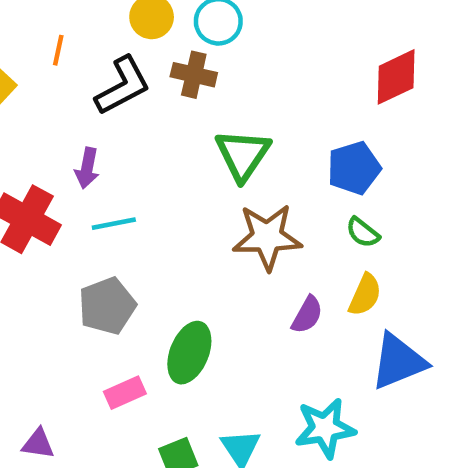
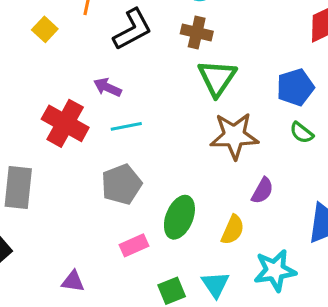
brown cross: (194, 75) -> (197, 32), moved
purple arrow: (87, 168) -> (107, 87), turned 104
yellow semicircle: (365, 295) -> (233, 230), moved

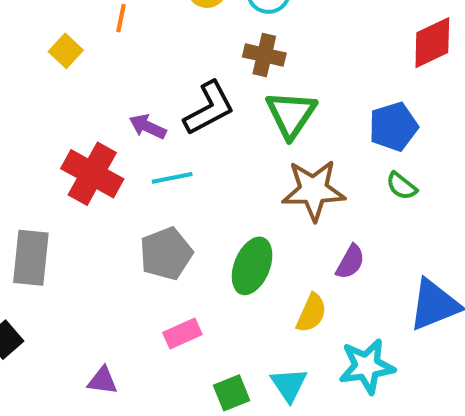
black L-shape: (132, 29) -> (209, 108), moved
green ellipse: (179, 217) -> (252, 266), moved

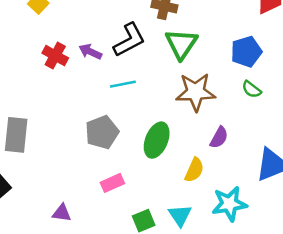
red cross: (92, 174) -> (55, 56), moved, size x0.7
cyan line: (172, 178) -> (123, 84), moved

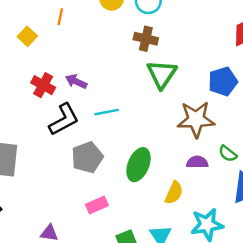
black L-shape: (129, 40) -> (64, 119), moved
green semicircle: (252, 89) -> (228, 154), moved
brown star: (196, 92) -> (196, 119), moved
purple semicircle: (219, 137) -> (197, 162), turned -120

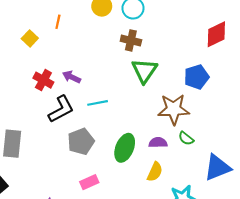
green semicircle: (228, 154) -> (186, 138), moved
purple semicircle: (197, 162) -> (158, 143), moved

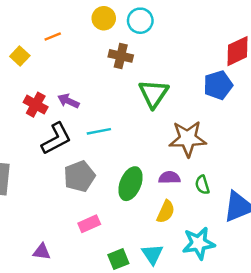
orange line: (58, 22) -> (53, 36), turned 56
brown cross: (131, 40) -> (121, 56), moved
blue pentagon: (197, 77) -> (218, 85), moved
green semicircle: (186, 138) -> (202, 185), moved, turned 35

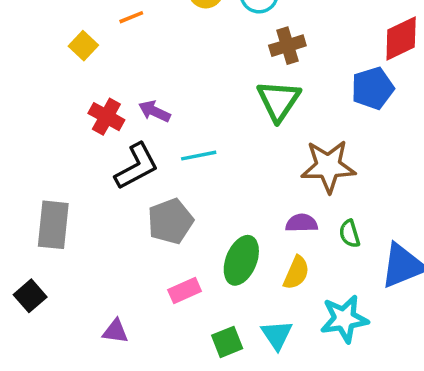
brown cross: (121, 56) -> (287, 46), moved, turned -30
green ellipse: (130, 184) -> (241, 260), moved

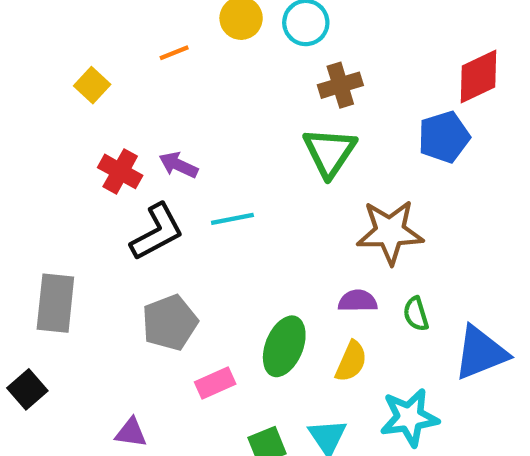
orange line: (131, 17) -> (174, 53), moved
gray pentagon: (170, 221) -> (170, 323), moved

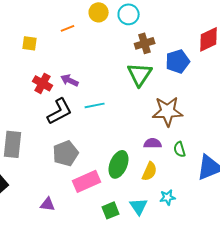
yellow square: (92, 85) -> (30, 43), turned -35
blue pentagon: (444, 137) -> (178, 61), moved
pink rectangle: (215, 383) -> (87, 181), size x1.5
cyan star: (409, 418) -> (168, 197), moved, size x0.6

